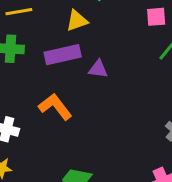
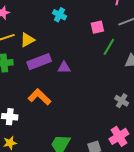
yellow triangle: (77, 21) -> (27, 40), moved

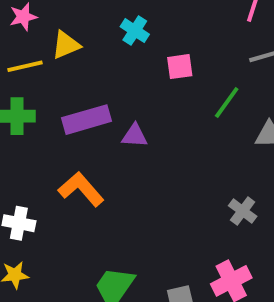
pink square: (97, 27) -> (180, 67), moved
yellow triangle: (27, 40) -> (66, 45), moved

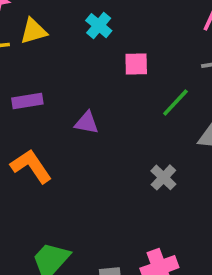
purple rectangle: (86, 120) -> (27, 101), moved, size x0.7
gray cross: (243, 211) -> (163, 177), moved

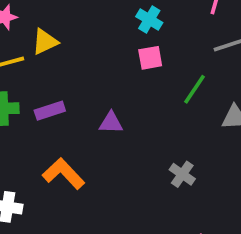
cyan cross: (99, 26) -> (149, 20), moved
gray cross: (163, 177) -> (182, 174), moved

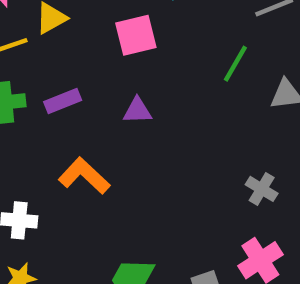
pink square: (150, 58) -> (136, 35), moved, size x1.4
gray cross: (182, 174) -> (262, 189), moved

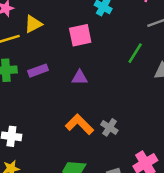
orange L-shape: (84, 176) -> (79, 124), moved
gray cross: (262, 189) -> (109, 127), moved

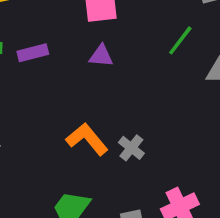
purple triangle: (80, 77) -> (101, 56), moved

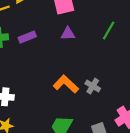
green line: (180, 40) -> (109, 30), moved

